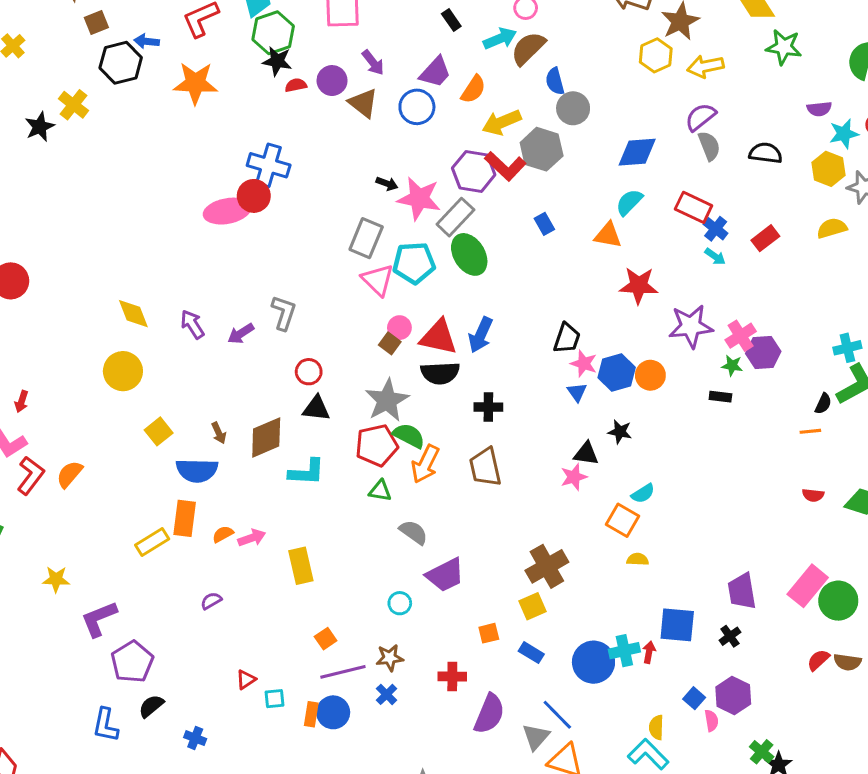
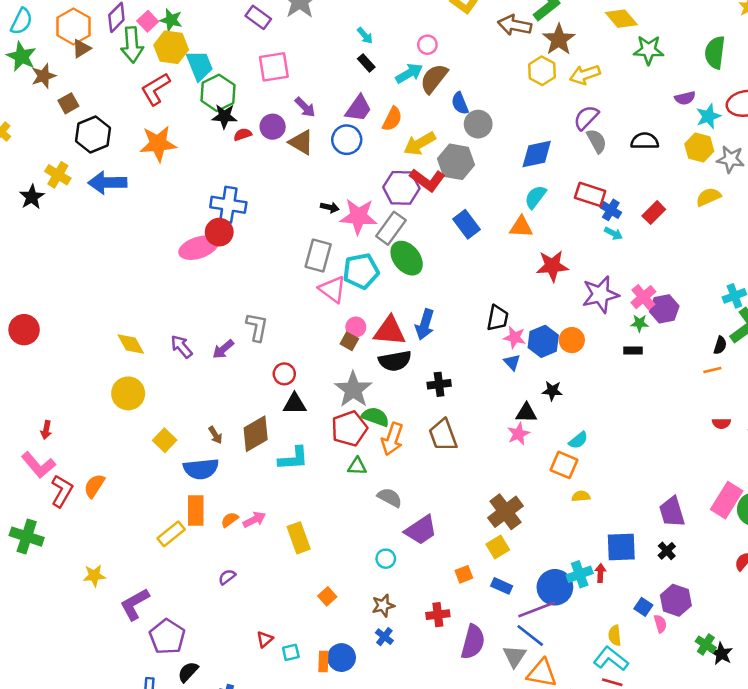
blue arrow: (147, 41) -> (107, 183), moved, size x1.8
blue rectangle: (544, 224) -> (466, 224), size x1.5
purple line: (343, 672) -> (537, 609), moved

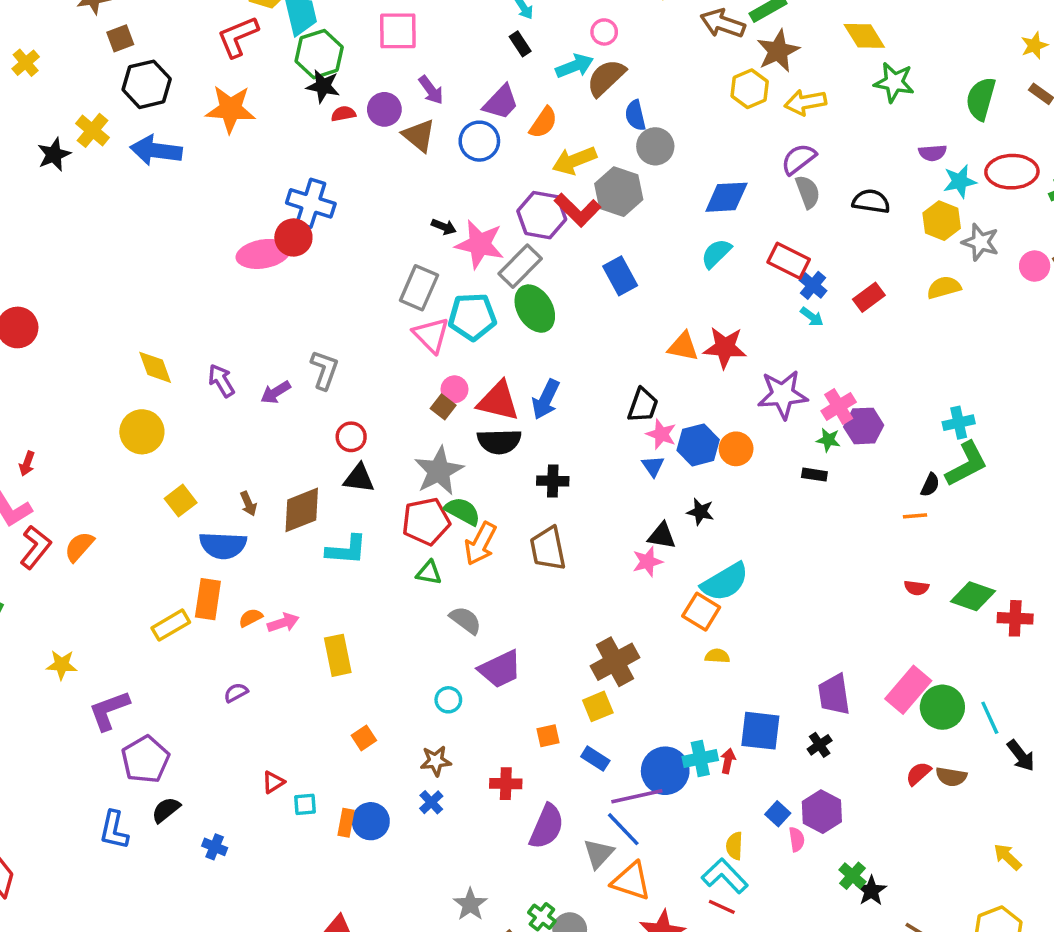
orange triangle: (521, 227) -> (683, 346), moved
cyan semicircle: (578, 440) -> (725, 582), size x1.8

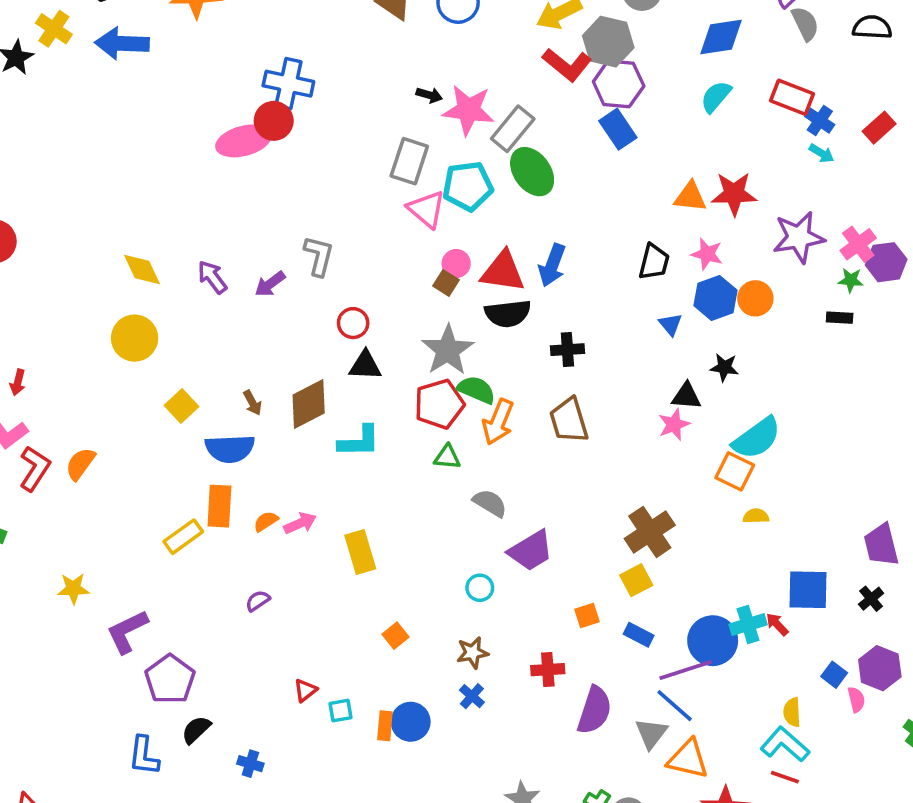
purple hexagon: (542, 215) -> (619, 84), moved
pink star: (661, 434) -> (707, 254), moved
red arrow: (728, 761) -> (777, 624), turned -50

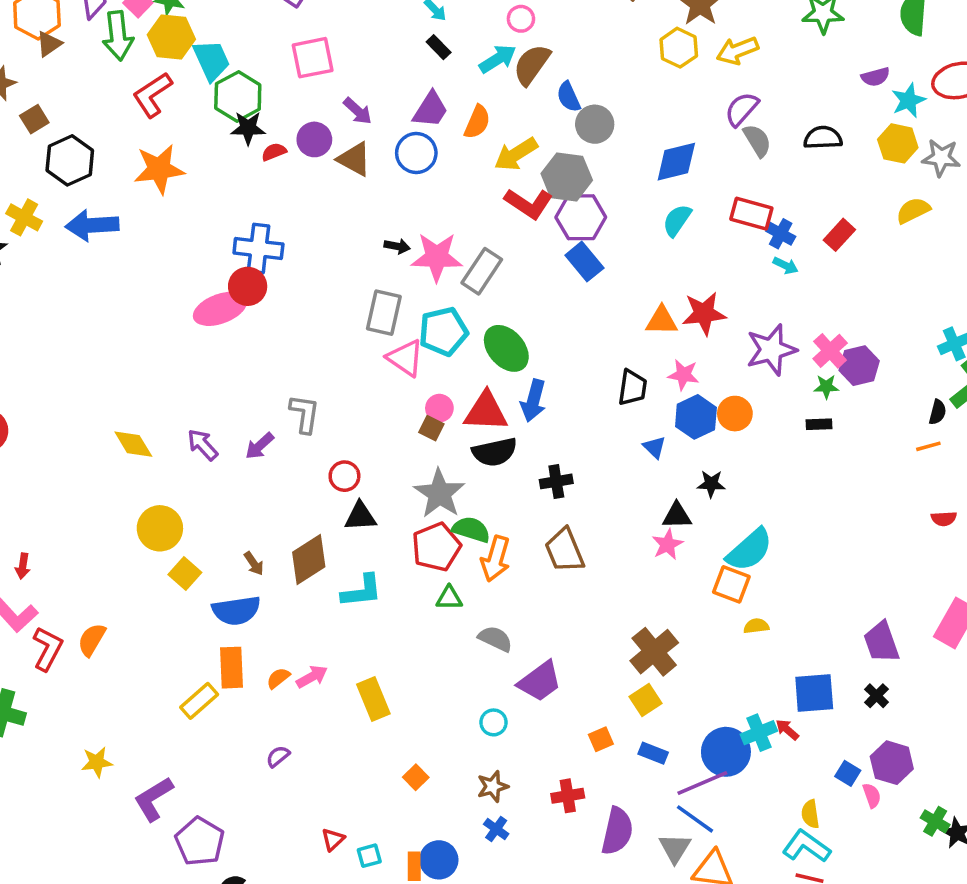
green ellipse: (532, 172) -> (506, 348), moved
yellow circle: (135, 338) -> (160, 528), moved

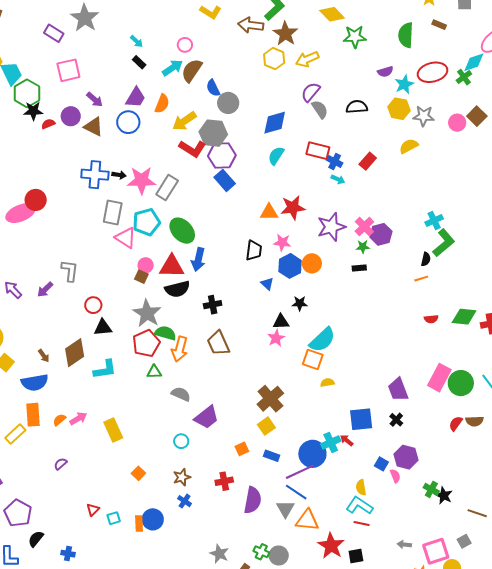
blue cross: (258, 249) -> (95, 175), moved

